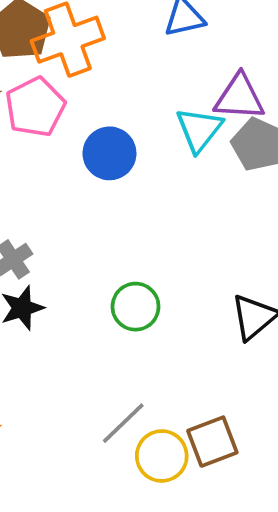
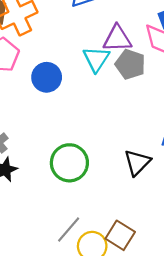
green circle: (135, 307) -> (69, 163), size x1.4
brown square: (212, 442) -> (120, 235), turned -32

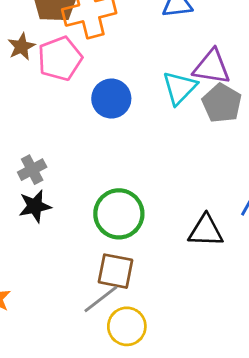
black triangle: (137, 163) -> (206, 231), turned 36
brown square: (120, 235) -> (115, 271), moved, turned -32

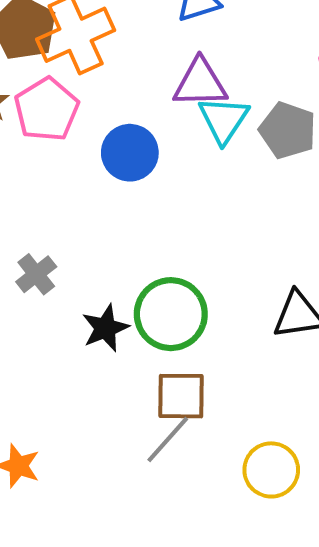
purple triangle: (212, 67) -> (200, 83), moved
black star: (35, 206) -> (105, 328), moved
yellow circle: (127, 326) -> (271, 470), moved

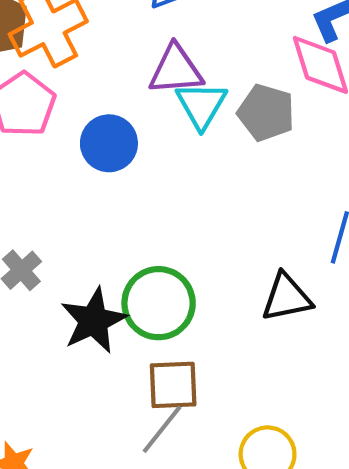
black star: (105, 328) -> (94, 321), size x1.4

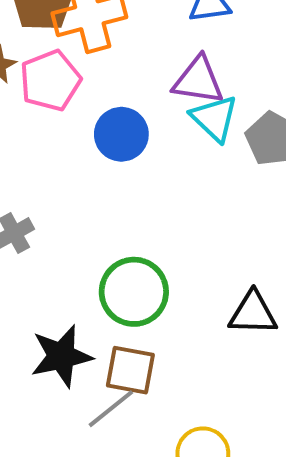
cyan triangle: (201, 105) -> (214, 118), turned -30
black star: (94, 321) -> (61, 356), moved

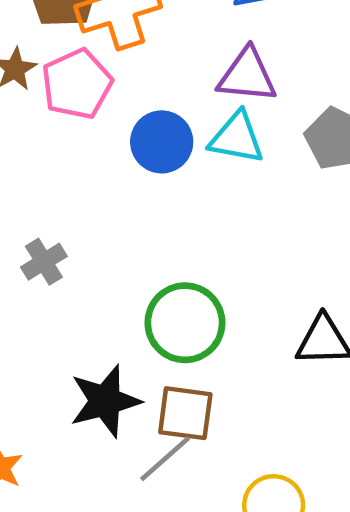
cyan triangle: (214, 118) -> (237, 138), moved, turned -30

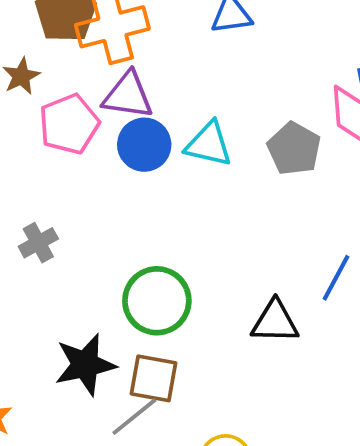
purple triangle: (247, 76) -> (128, 95), moved
pink pentagon: (77, 84) -> (69, 124), moved

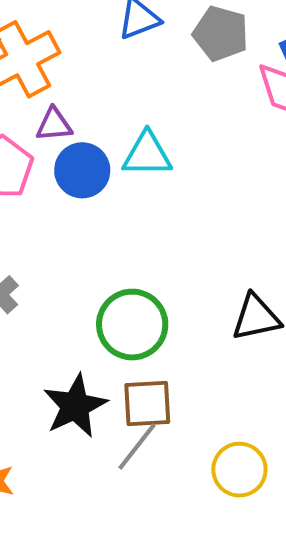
purple triangle: (128, 95) -> (54, 125), size x0.7
gray pentagon: (294, 149) -> (221, 33), moved

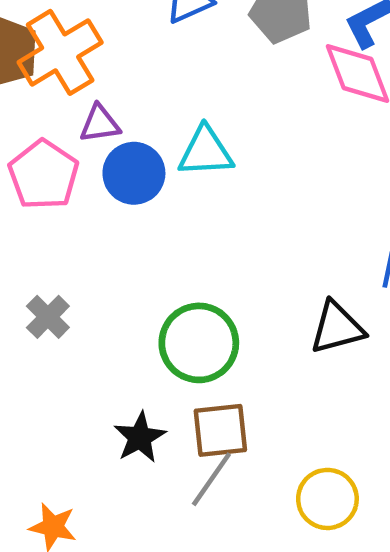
black star: (75, 406) -> (140, 437), size x0.7

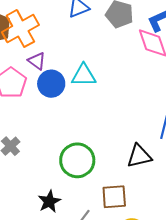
purple triangle: (100, 124) -> (37, 61), turned 42
brown square: (220, 430) -> (114, 197), moved

